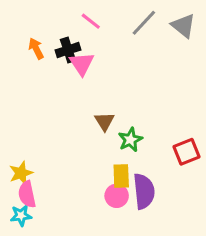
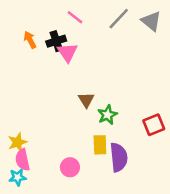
pink circle: (117, 196) -> (70, 167), moved

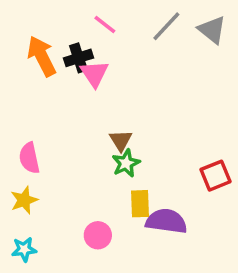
orange arrow: (30, 40) -> (42, 56), size x1.6
green star: (107, 115) -> (126, 163), moved
purple semicircle: (119, 157) -> (166, 221), turned -76
pink semicircle: (22, 160) -> (29, 158), moved

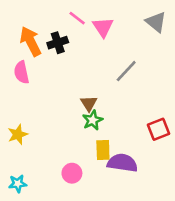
gray line: (166, 26) -> (126, 71), moved
pink triangle: (94, 74) -> (103, 27), moved
pink semicircle: (29, 158) -> (22, 72), moved
yellow star: (24, 200) -> (18, 134), moved

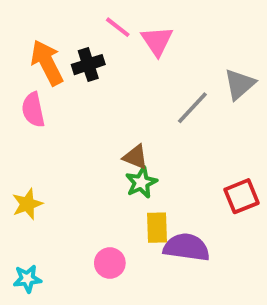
gray triangle: (156, 22) -> (240, 84), moved, turned 40
brown triangle: (89, 103) -> (135, 157), turned -36

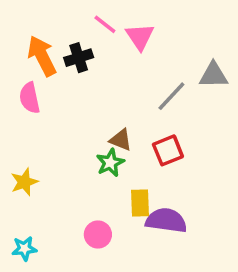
gray triangle: (240, 84) -> (214, 75), turned 40
green star: (141, 182) -> (110, 163), moved
red square: (241, 196) -> (168, 150), moved

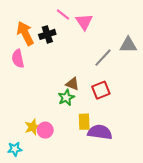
yellow star: (24, 182) -> (33, 127), moved
pink circle: (98, 235) -> (45, 130), moved

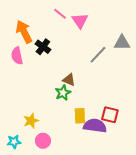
black cross: (47, 34) -> (43, 47), moved, turned -35
red square: (101, 90) -> (110, 115), moved, turned 36
pink circle: (45, 130) -> (43, 141), moved

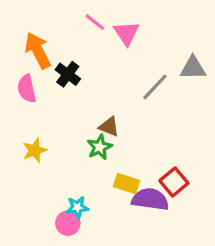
red square: (110, 115) -> (174, 182), turned 36
yellow rectangle: (80, 116) -> (126, 184), turned -70
yellow star: (31, 121) -> (35, 150), moved
cyan star: (14, 142) -> (77, 207), moved

